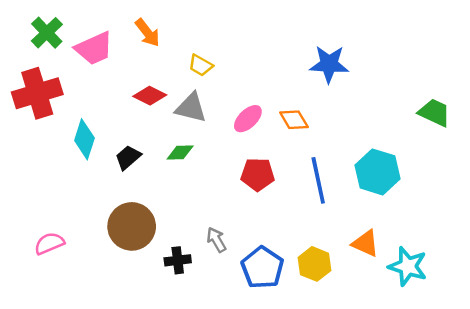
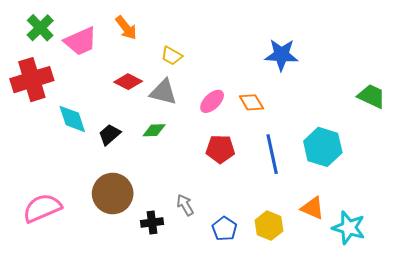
cyan diamond: (84, 139) -> (72, 119), turned -36
pink semicircle: (49, 243) -> (42, 208), size x1.5
blue pentagon: (262, 268) -> (224, 229), size x0.7

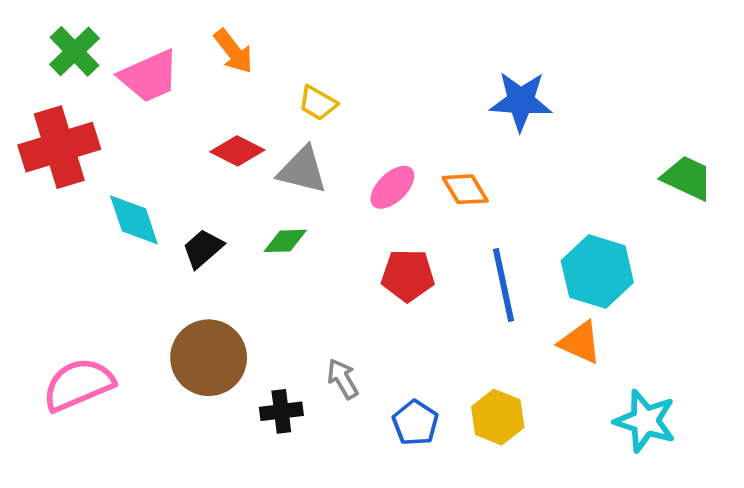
orange triangle: (312, 208) -> (580, 342), moved

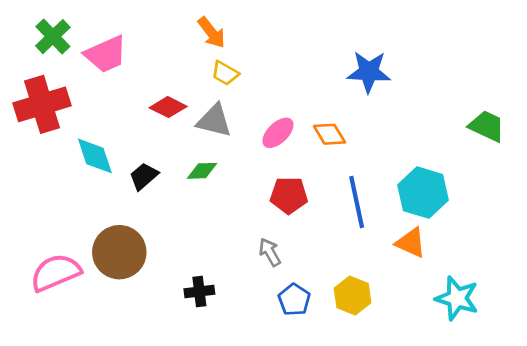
orange arrow: (233, 51) -> (212, 33), moved
brown circle: (209, 358) -> (119, 252), moved
gray arrow: (343, 379) -> (270, 252), moved

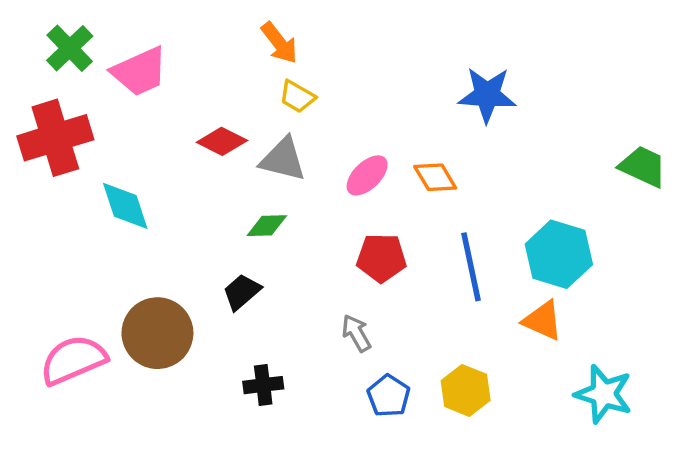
black trapezoid: (144, 176) -> (242, 292), moved

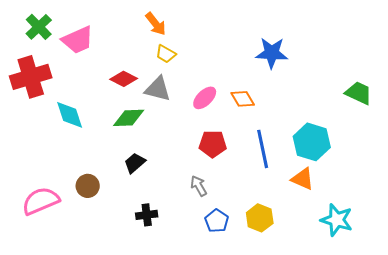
green diamond: (267, 226) -> (129, 118), moved, size x1.4
brown circle: (157, 333) -> (88, 186), size x0.6

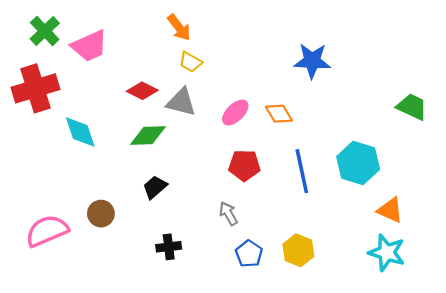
orange triangle: (303, 179) -> (390, 210), moved

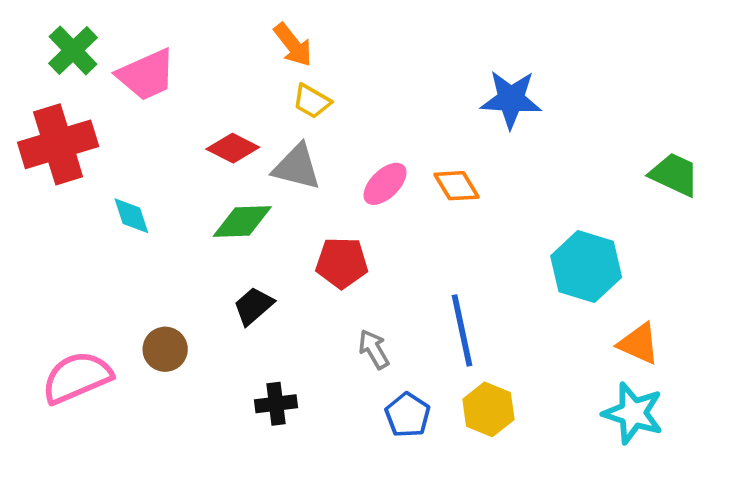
cyan diamond: (80, 132) -> (131, 216), size x0.7
red pentagon: (244, 165) -> (342, 263), moved
blue line: (302, 171) -> (462, 330), moved

